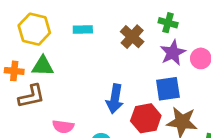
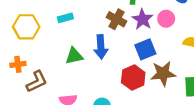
brown cross: (132, 37) -> (117, 19), moved
green triangle: (43, 66) -> (74, 56), moved
blue arrow: (115, 99) -> (101, 47), moved

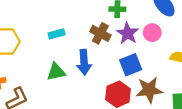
cyan rectangle: (65, 18) -> (57, 34), moved

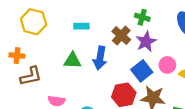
pink circle: (152, 33) -> (167, 65), moved
blue square: (131, 65) -> (142, 71), turned -30

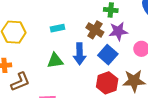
purple star: (146, 42) -> (118, 31), turned 30
blue square: (142, 71) -> (108, 55), moved

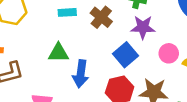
brown cross: (95, 30) -> (101, 17), moved
blue arrow: (80, 54) -> (81, 74), moved

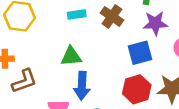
blue square: (126, 55) -> (140, 53), turned 30
blue arrow: (81, 74) -> (82, 86), moved

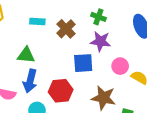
red hexagon: (137, 89) -> (61, 91), moved

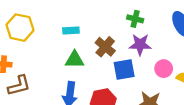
brown cross: (66, 29) -> (105, 47), moved
green triangle: (26, 55) -> (75, 60), moved

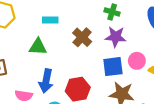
green triangle: (75, 60) -> (38, 47), moved
blue square: (124, 70) -> (113, 67), moved

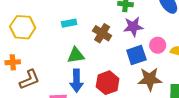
green triangle: (38, 47) -> (76, 55), moved

